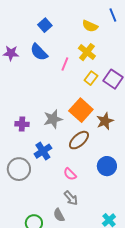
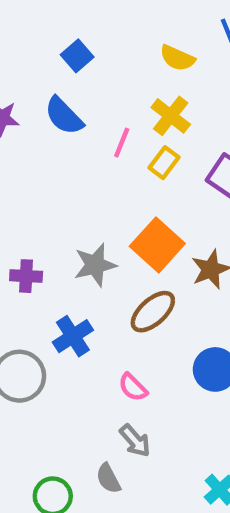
yellow rectangle: (91, 78) -> (164, 163), moved

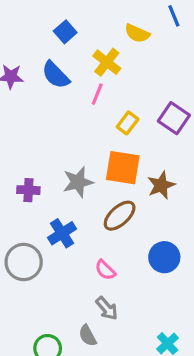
yellow cross: (171, 116) -> (107, 62), moved
yellow rectangle: (164, 163) -> (128, 123), moved
orange square: (157, 245) -> (123, 168), turned -33

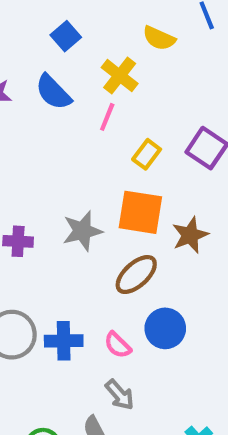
blue cross: (62, 233) -> (64, 341), moved, turned 32
blue circle: (164, 257) -> (165, 328), moved

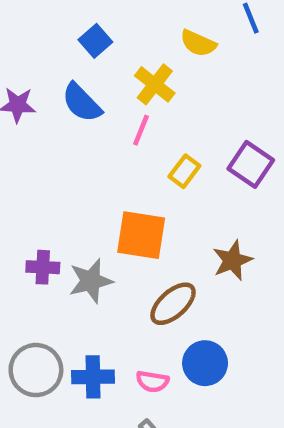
orange square: (140, 212) -> (141, 235), moved
gray star: (82, 231) -> (91, 281), moved
pink semicircle: (118, 345) -> (152, 381), turned -36

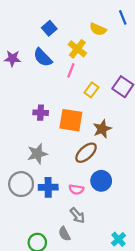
brown star: (232, 260) -> (102, 129), moved
purple cross: (43, 267) -> (41, 113), moved
gray star: (91, 281) -> (37, 154), moved

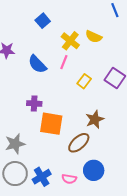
yellow semicircle: (98, 29) -> (94, 37), moved
blue semicircle: (43, 57) -> (37, 64), moved
orange square: (71, 120) -> (51, 124), moved
gray star: (37, 154) -> (15, 144), moved
blue cross: (48, 187) -> (42, 177), turned -30

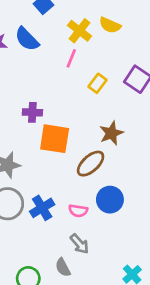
blue semicircle: (37, 64) -> (27, 39), moved

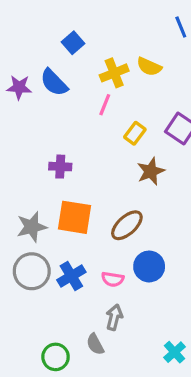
yellow cross: (79, 31) -> (114, 73), turned 30
brown star: (111, 133) -> (151, 171), moved
orange square: (55, 139) -> (75, 217), moved
gray arrow: (79, 244) -> (114, 317), turned -125

